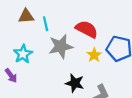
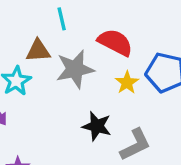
brown triangle: (26, 16) -> (38, 51), moved
cyan line: (46, 24) -> (62, 19), moved

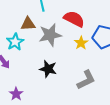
black star: (97, 126) -> (48, 69), moved

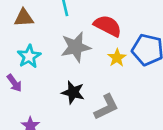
brown triangle: (28, 24) -> (24, 18), moved
gray L-shape: (86, 80) -> (106, 107), moved

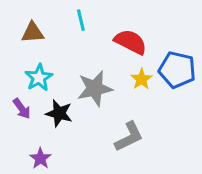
gray star: (76, 47) -> (95, 88), moved
black star: (73, 92) -> (59, 113), moved

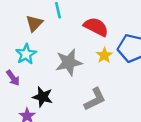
brown triangle: (33, 33) -> (34, 23), moved, turned -42
black star: (59, 113) -> (43, 97), moved

